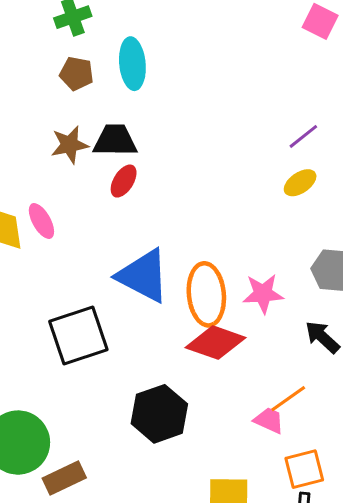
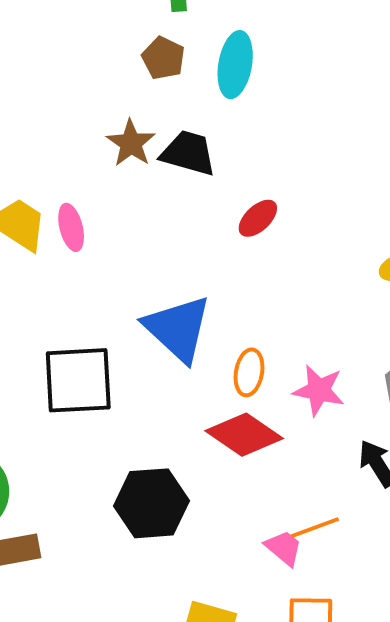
brown star: (70, 145) -> (131, 143), turned 30
red ellipse: (124, 181) -> (258, 218), moved
orange ellipse: (206, 294) -> (249, 372), size x0.6

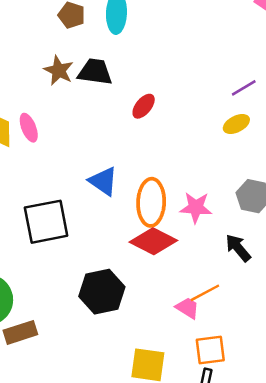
blue triangle: (178, 329) -> (103, 181), size x0.7
orange ellipse: (249, 372) -> (151, 202), size x1.6

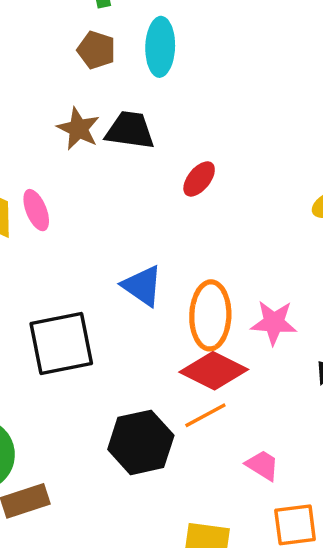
orange line: (205, 293) -> (205, 415), moved

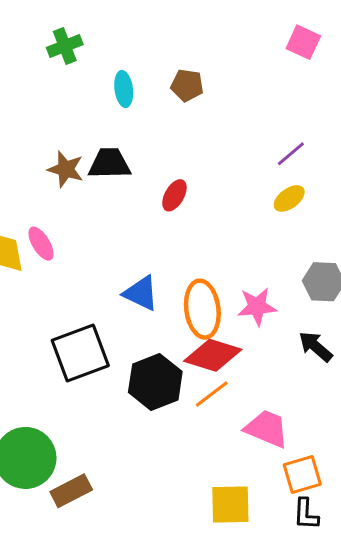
cyan ellipse: (160, 47) -> (124, 89), size x0.7
brown pentagon: (96, 50) -> (187, 85), moved
black hexagon: (141, 442) -> (155, 382), moved
pink trapezoid: (262, 465) -> (267, 429), size x1.5

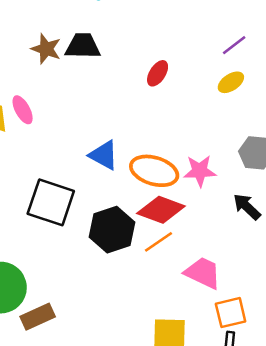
red ellipse: (174, 195) -> (158, 73), moved
orange ellipse: (202, 309) -> (154, 171), turned -69
black square: (80, 353) -> (51, 202), turned 36

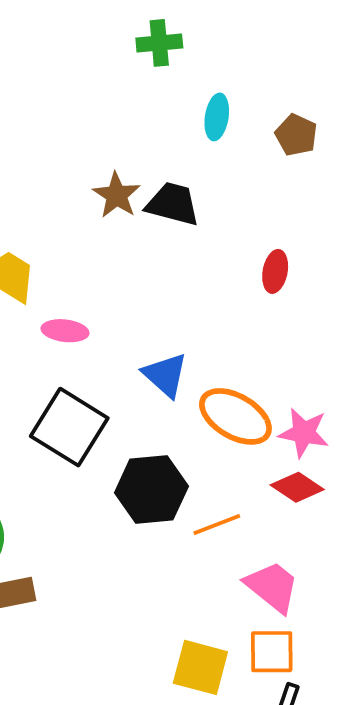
red ellipse: (158, 73) -> (275, 271), turned -35
pink ellipse: (23, 110) -> (65, 331), moved, turned -68
red diamond: (161, 210) -> (297, 487), moved, size x0.7
orange square: (231, 313) -> (272, 652), moved

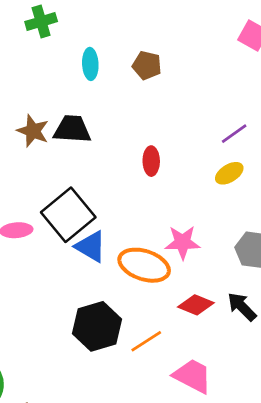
black square: (69, 427) -> (68, 215), moved, turned 30
pink star: (304, 433) -> (182, 242), moved

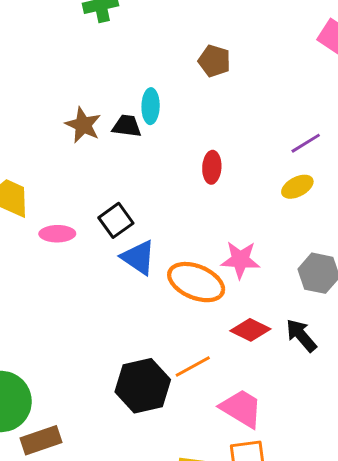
cyan ellipse: (90, 64) -> (151, 106), moved
black trapezoid: (72, 129) -> (127, 126), size x0.7
black square: (68, 215) -> (116, 220), size x0.6
black hexagon: (97, 326) -> (143, 386), moved

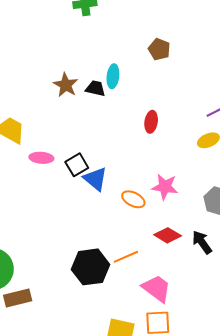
black square: (116, 220) -> (77, 165), moved
orange ellipse: (196, 282) -> (133, 199), size x0.6

